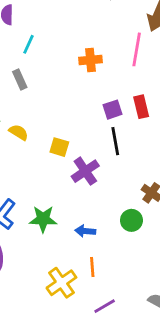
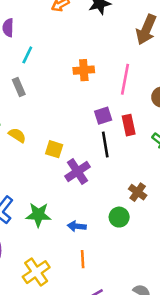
pink line: (137, 49) -> (125, 79), moved
red rectangle: (141, 107) -> (129, 125), moved
yellow cross: (61, 283) -> (36, 272), moved

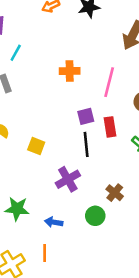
purple cross: (78, 171) -> (68, 179), moved
orange line: (83, 259) -> (45, 253), moved

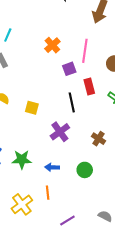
orange cross: (70, 71) -> (52, 45), turned -35
purple square: (86, 116) -> (69, 69), moved
green circle: (95, 216) -> (85, 170), moved

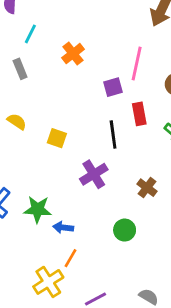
orange cross: (52, 45) -> (73, 54), moved
blue arrow: (52, 167) -> (63, 227), moved
orange line: (48, 193) -> (71, 258), turned 32
yellow cross: (22, 204) -> (48, 282), moved

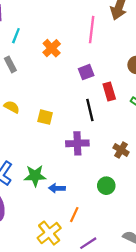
pink line: (137, 64) -> (92, 30), moved
purple cross: (94, 174) -> (77, 143), turned 35
orange line: (71, 258) -> (74, 215), moved

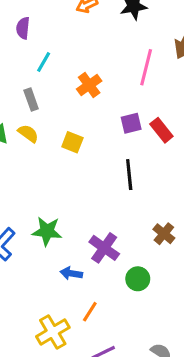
red rectangle: (109, 91) -> (161, 130), moved, turned -30
yellow semicircle: (12, 107) -> (28, 133), moved
yellow square: (45, 117) -> (72, 142), moved
purple cross: (77, 143) -> (104, 248), moved, turned 30
green star: (35, 176) -> (47, 231), moved

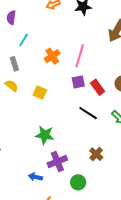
pink line: (146, 67) -> (80, 56), moved
black line: (129, 175) -> (88, 113), moved, turned -54
green star: (47, 231) -> (45, 135), moved
purple cross: (104, 248) -> (57, 162), turned 30

